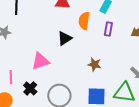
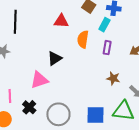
black triangle: (65, 38) -> (55, 58), moved
brown star: (94, 64) -> (113, 78), moved

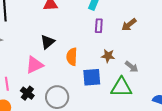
orange semicircle: (83, 39) -> (72, 57), moved
blue square: (96, 115) -> (92, 77), moved

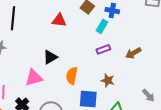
purple rectangle: (99, 26) -> (103, 49), turned 56
gray arrow: (132, 67) -> (148, 95), moved

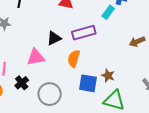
purple rectangle: (103, 49) -> (84, 33), moved, size x1.6
brown star: (108, 80) -> (108, 76), moved

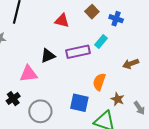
cyan rectangle: (108, 12) -> (101, 42), moved
orange semicircle: (74, 59) -> (99, 82), moved
brown star: (108, 76) -> (118, 99), moved

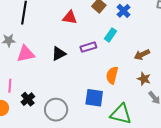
blue cross: (116, 19) -> (124, 11), turned 32
purple rectangle: (78, 52) -> (88, 47), size x0.7
pink triangle: (29, 74) -> (26, 54), moved
brown star: (118, 99) -> (144, 79), moved

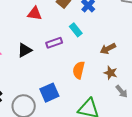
cyan rectangle: (110, 35) -> (76, 30), turned -72
blue square: (94, 98) -> (49, 93), moved, turned -30

